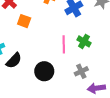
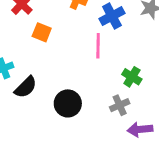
green cross: (84, 41) -> (132, 77), moved
pink line: (64, 44) -> (98, 46), moved

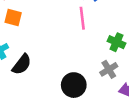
orange square: (42, 32) -> (13, 18), moved
black circle: (68, 103) -> (74, 85), moved

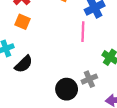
gray cross: (109, 69) -> (89, 79), moved

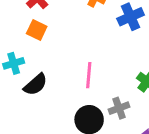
pink line: (83, 32) -> (89, 75), moved

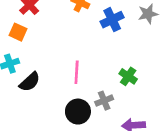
orange square: (37, 30) -> (18, 32), moved

